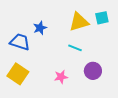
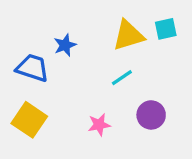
cyan line: (75, 48) -> (122, 78), turned -56

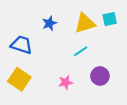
blue star: (65, 45) -> (49, 23), moved

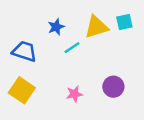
cyan line: (81, 51) -> (72, 48), moved

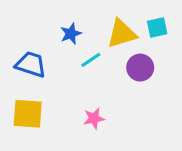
purple circle: (113, 87) -> (140, 68), moved
yellow square: (22, 90) -> (28, 114), turned -30

